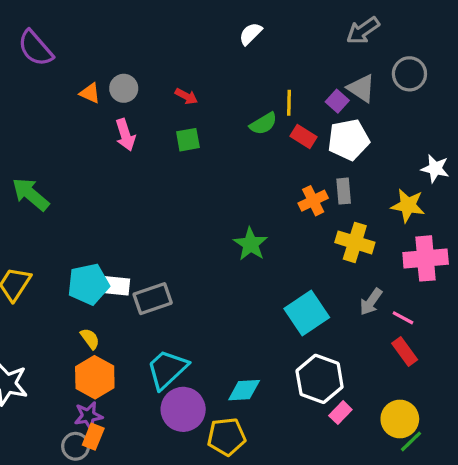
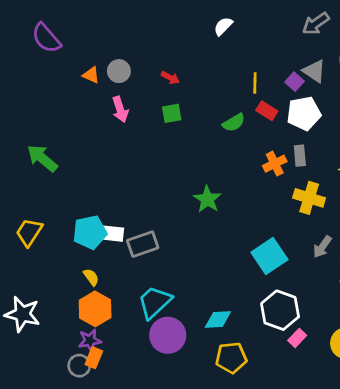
green semicircle: (263, 124) -> (234, 123), moved
green star: (251, 244) -> (207, 199), moved
yellow pentagon: (226, 437) -> (231, 358), moved

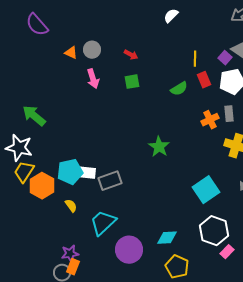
red rectangle: (267, 111) -> (204, 80), turned 35
cyan trapezoid: (155, 302) -> (103, 223), moved
orange hexagon: (95, 309) -> (42, 186), moved
white star: (22, 314) -> (19, 148), moved
yellow pentagon: (231, 358) -> (177, 267), turned 30

